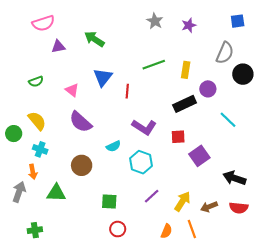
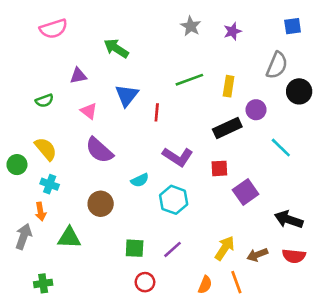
purple triangle: (58, 47) -> (78, 76), moved
purple line: (152, 196) -> (172, 249), moved

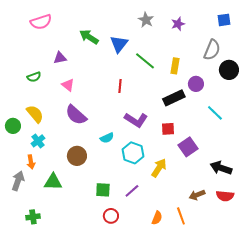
green line: (189, 80) -> (145, 61), turned 60
blue triangle: (127, 95) -> (119, 44), moved
cyan cross: (50, 184) -> (38, 141), turned 32
yellow arrow: (225, 248) -> (159, 168), moved

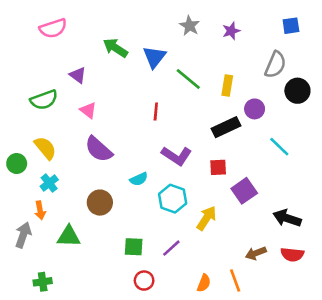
purple triangle: (60, 58) -> (78, 75), turned 48
green semicircle: (34, 77) -> (44, 100), size x1.5

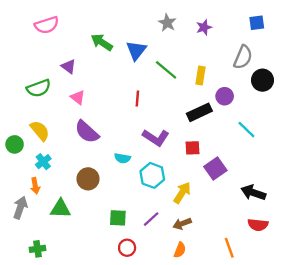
cyan semicircle: (139, 179) -> (122, 158), turned 35
brown arrow: (256, 253) -> (182, 224), moved
orange line: (235, 281) -> (229, 248), moved

